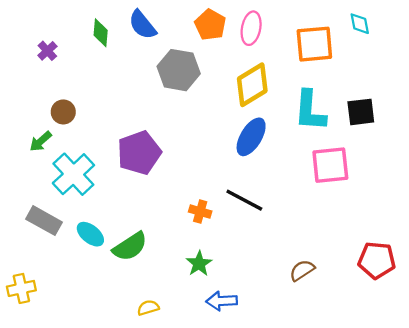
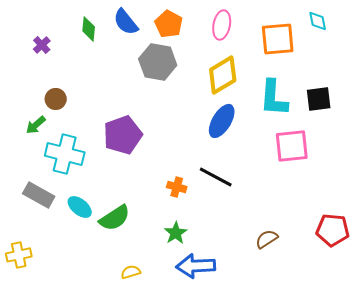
orange pentagon: (210, 25) -> (169, 24), moved
cyan cross: (73, 174) -> (65, 154), turned -33
blue arrow: (222, 301) -> (196, 266), size x1.4

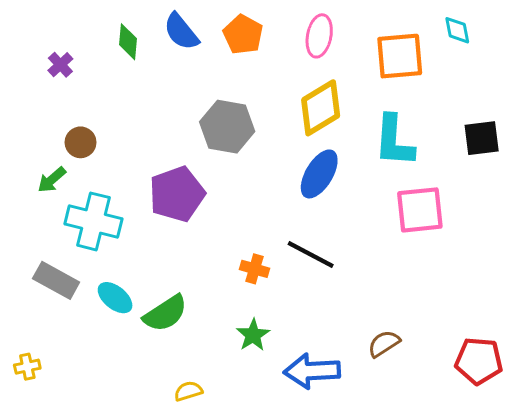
gray hexagon: (158, 62) -> (227, 127), moved
black square: (319, 99) -> (482, 138), moved
red pentagon: (333, 230) -> (479, 361), moved
yellow cross: (19, 255) -> (27, 367), size x0.7
blue arrow: (196, 266) -> (312, 371), moved

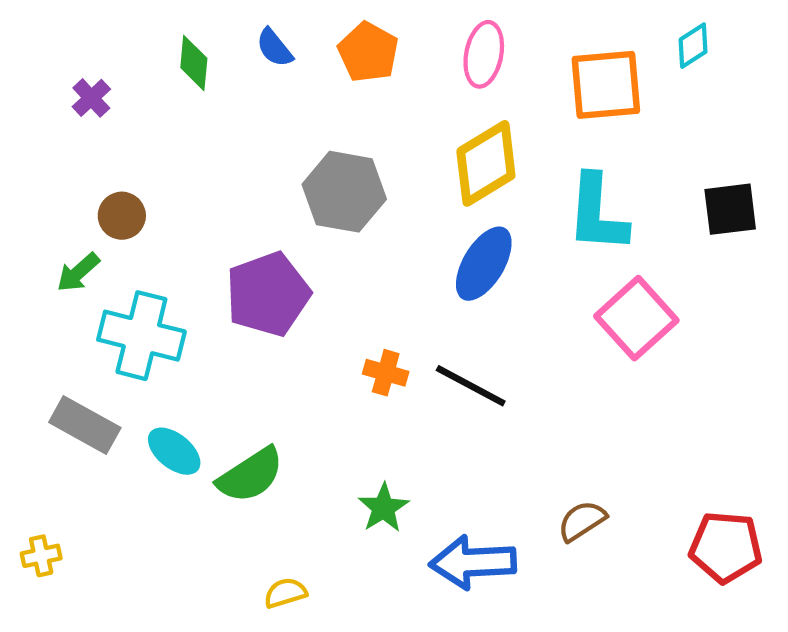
cyan diamond: (457, 30) -> (693, 46), turned 68
blue semicircle: (181, 32) -> (274, 48), size x0.7
pink square: (420, 210) -> (636, 318), turned -36
orange cross: (254, 269) -> (386, 373), moved

